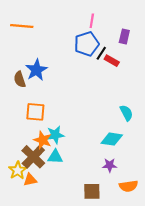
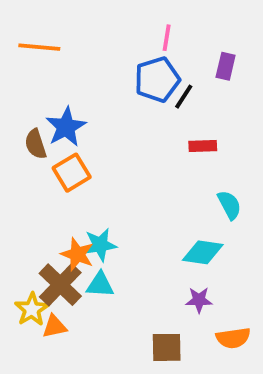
red rectangle: (112, 61) -> (203, 146), moved, turned -32
orange square: (35, 112) -> (72, 173), moved, turned -36

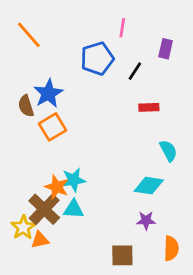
orange line: (39, 47) -> (29, 35), turned 44
blue pentagon: (157, 79) -> (97, 59), moved
orange semicircle: (233, 338) -> (171, 248), turned -80

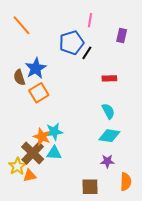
black line: (135, 71) -> (87, 53), moved
cyan semicircle: (168, 151) -> (108, 111), moved

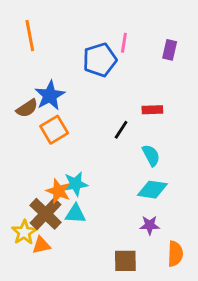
pink line: (90, 20) -> (124, 43), moved
orange line: (21, 25) -> (30, 36), turned 30
black line: (87, 53) -> (121, 130), moved
brown semicircle: (19, 77) -> (27, 108), turned -105

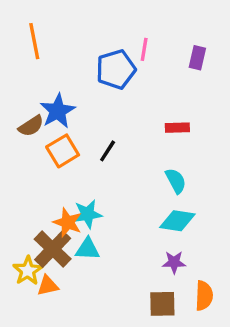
black line: (121, 130) -> (108, 151), moved
brown square: (125, 261) -> (162, 304), moved

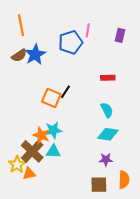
blue star: (58, 111) -> (35, 55), moved
brown semicircle: (31, 126) -> (19, 56), moved
orange square: (63, 151) -> (51, 98), moved, turned -36

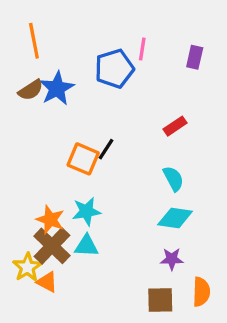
red rectangle: (108, 78) -> (175, 126), turned -32
orange star: (41, 135) -> (50, 220), moved
orange triangle: (29, 174) -> (47, 282), turned 40

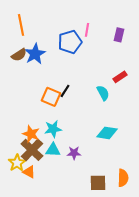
red rectangle: (175, 126) -> (120, 77), moved
cyan semicircle: (173, 179) -> (103, 93), moved
purple star: (172, 259) -> (74, 153), moved

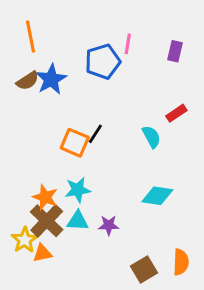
orange triangle: (29, 172) -> (42, 253), turned -40
brown square: (98, 183) -> (144, 269), turned -30

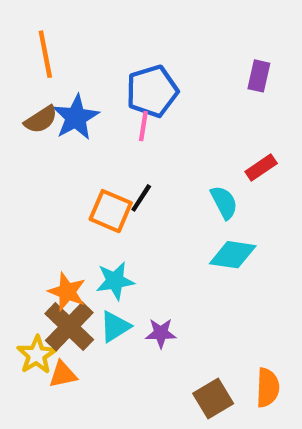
pink line: (128, 44) -> (143, 126), moved
cyan diamond: (157, 196) -> (233, 255), moved
cyan triangle: (78, 221) -> (115, 327), turned -35

